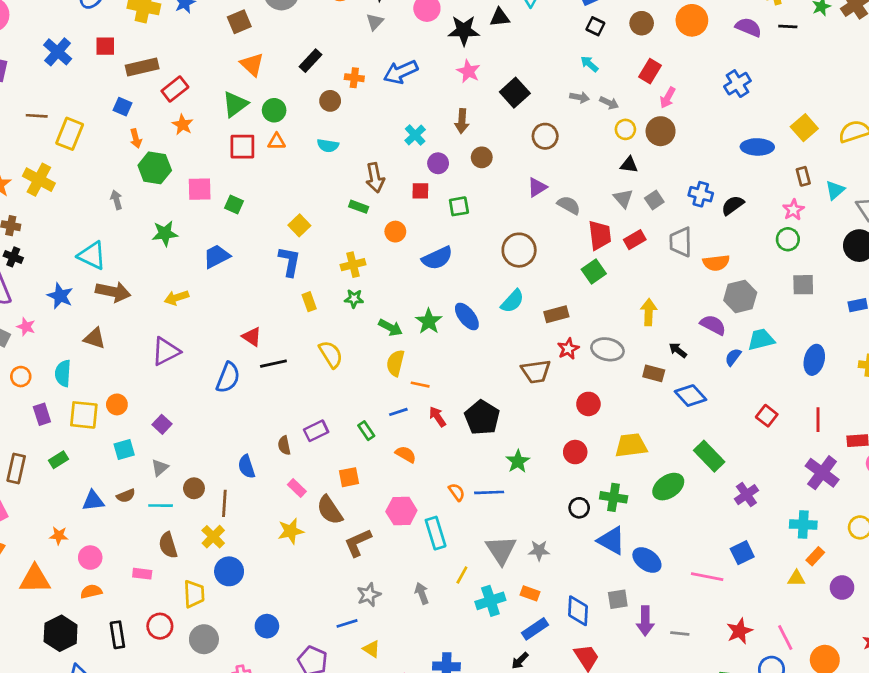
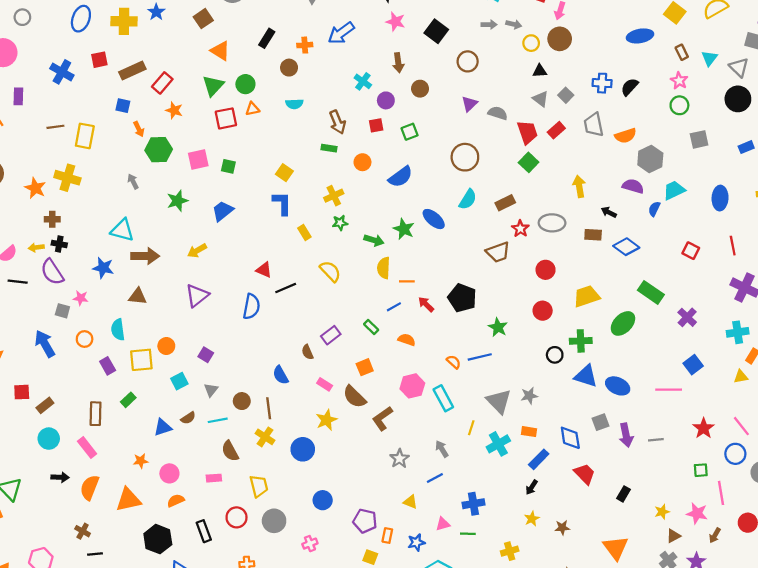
blue circle: (229, 571) -> (303, 449), moved
blue line: (347, 623) -> (435, 478), moved

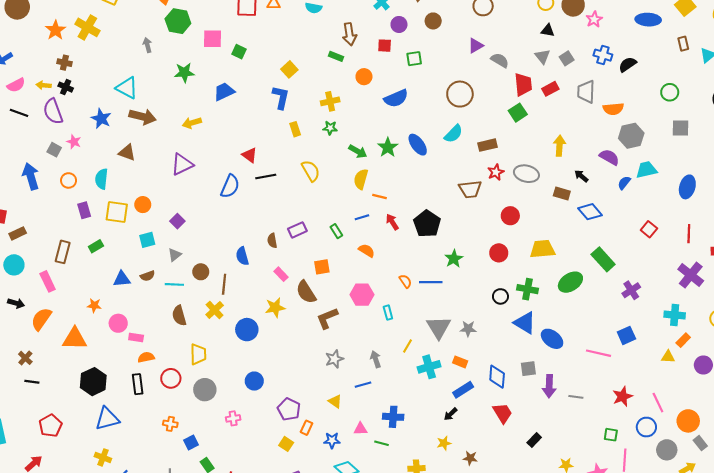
pink star: (679, 81) -> (594, 19), moved
cyan rectangle: (443, 398) -> (388, 313), size x0.6
pink rectangle: (214, 478) -> (136, 337), moved
orange semicircle: (176, 501) -> (146, 357), moved

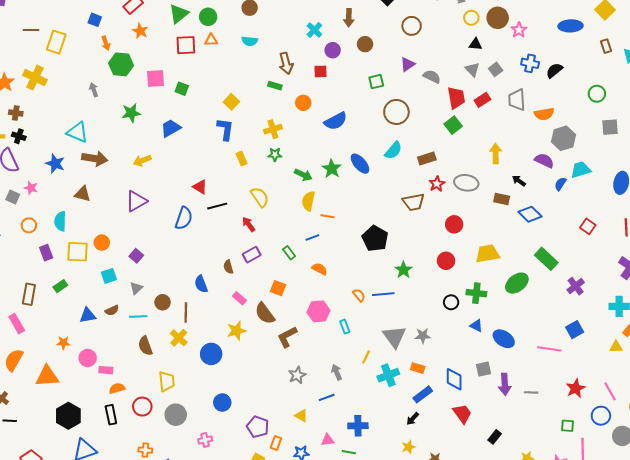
green square: (414, 59) -> (376, 82), moved
red arrow: (392, 222) -> (249, 224), moved
orange square: (322, 267) -> (278, 288), turned 35
blue triangle: (525, 323) -> (476, 326), size x0.6

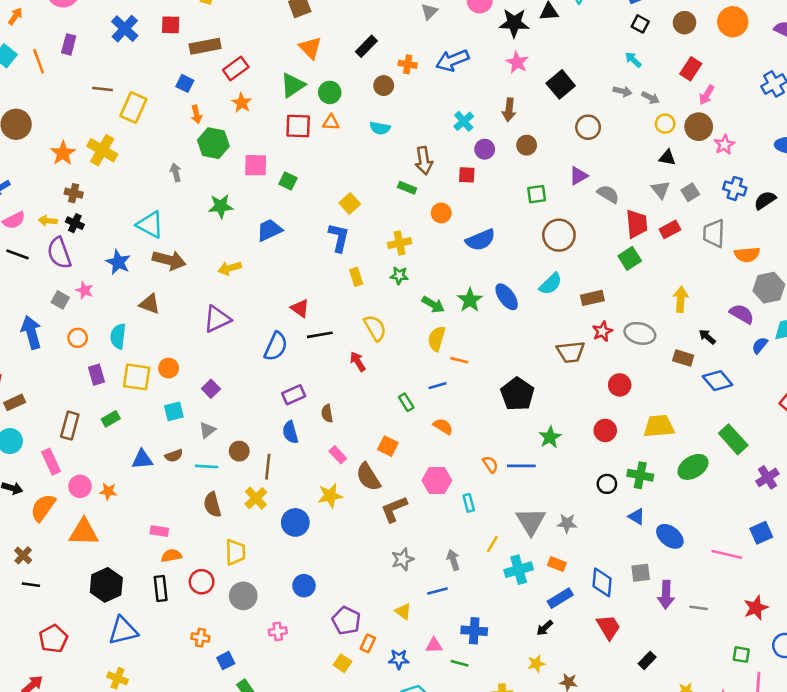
purple rectangle: (252, 255) -> (294, 395), moved
pink circle: (88, 358) -> (80, 486), moved

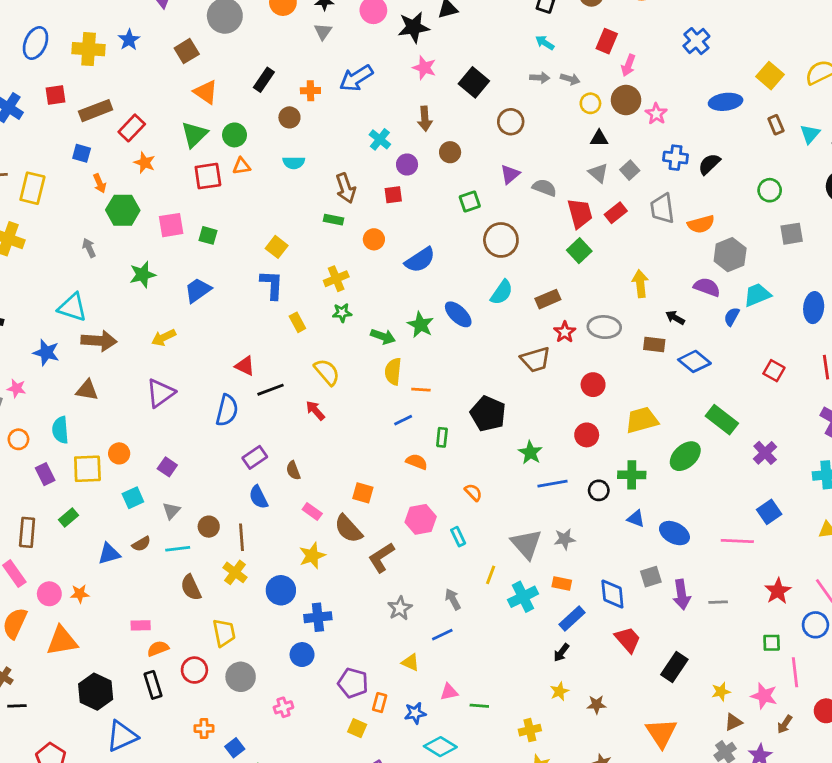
green rectangle: (406, 402) -> (442, 437), moved, turned 48
blue line: (521, 466) -> (553, 484), moved
blue cross: (474, 631) -> (318, 617), moved
black rectangle: (647, 660) -> (674, 667), size x1.5

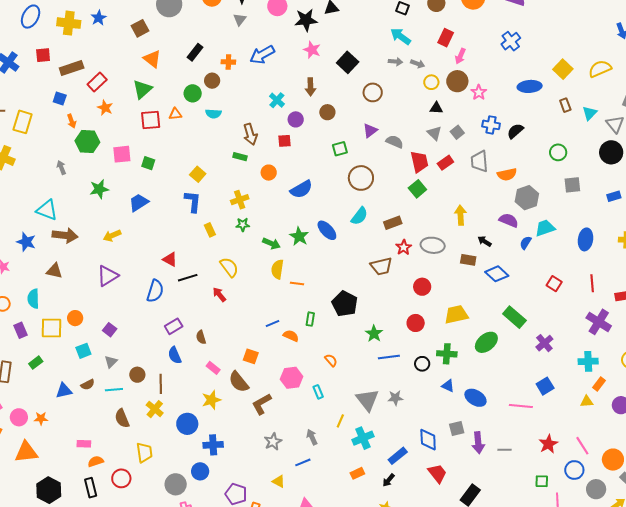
cyan arrow: (545, 43) -> (401, 36), size x1.5
green circle: (235, 135) -> (193, 93), moved
blue line: (403, 420) -> (272, 323), moved
orange rectangle: (562, 584) -> (357, 473), moved, turned -40
gray circle: (241, 677) -> (176, 484), moved

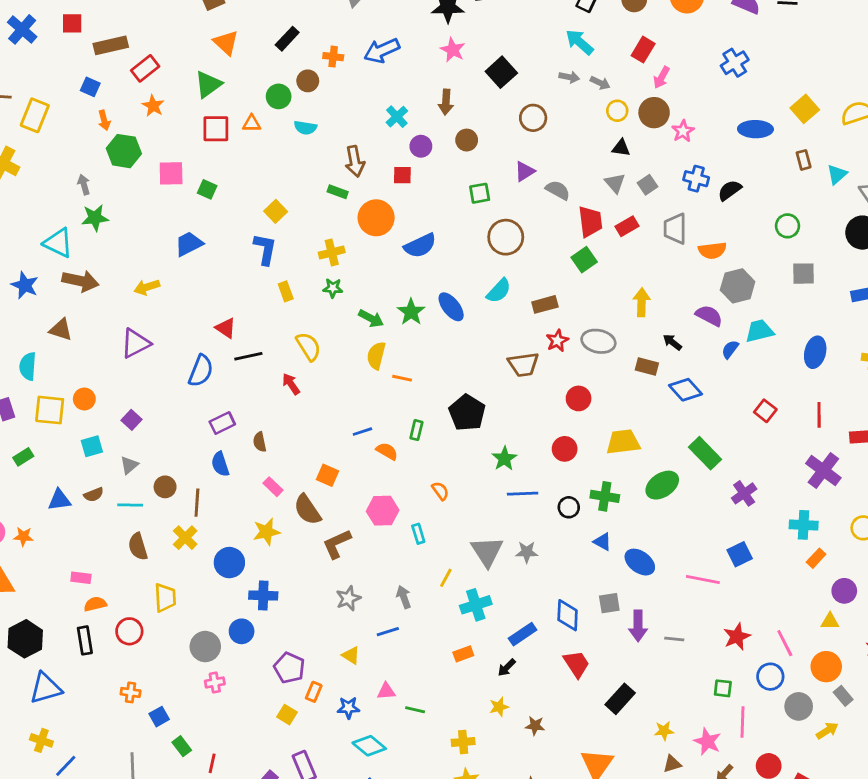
orange circle: (269, 173) -> (376, 218), size x1.6
green star: (99, 189) -> (95, 218), moved
yellow triangle: (587, 401) -> (830, 621), moved

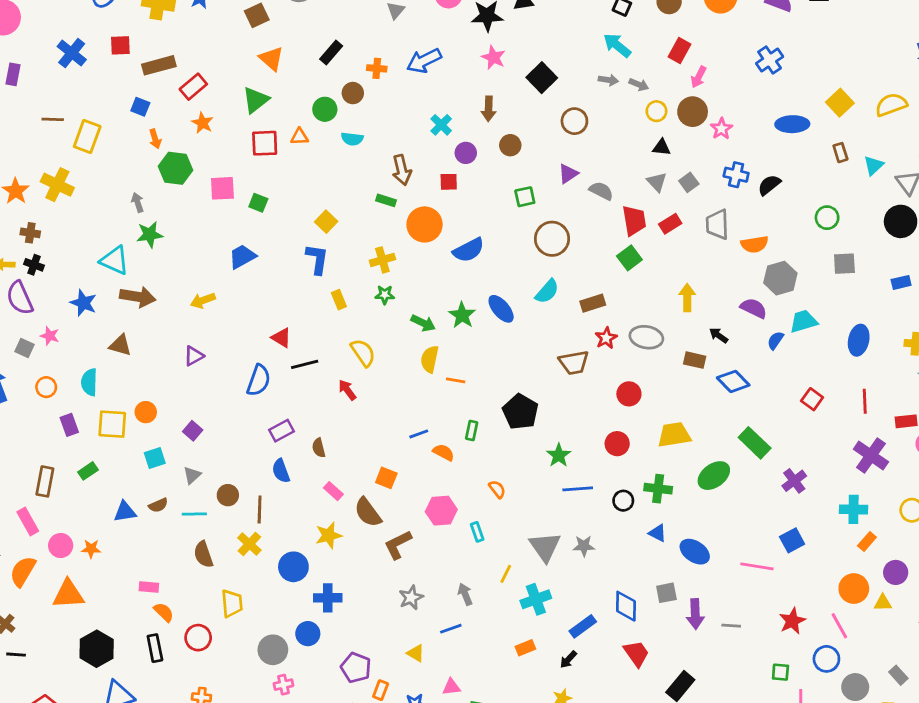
purple triangle: (135, 343) -> (194, 356), size x0.7
orange semicircle: (95, 604) -> (164, 612), turned 60
orange circle: (826, 667) -> (854, 589), moved

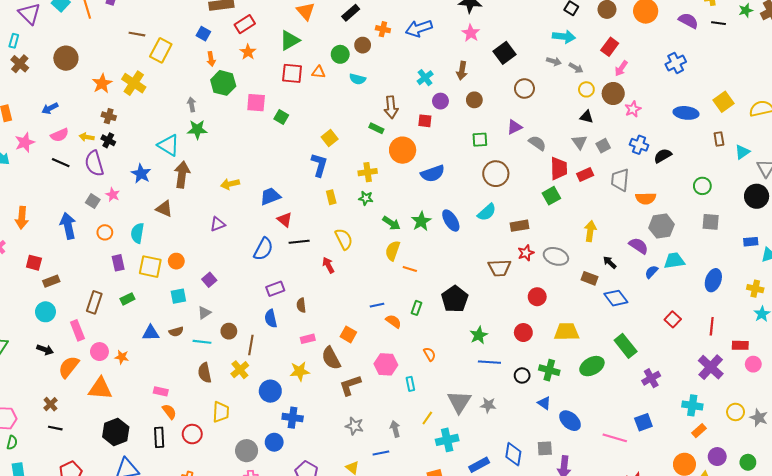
cyan arrow: (617, 45) -> (564, 37), turned 140
blue trapezoid: (242, 257) -> (270, 196), moved
brown arrow: (138, 297) -> (182, 175), turned -100
pink rectangle: (333, 491) -> (308, 339), turned -64
gray star: (411, 598) -> (354, 426), turned 30

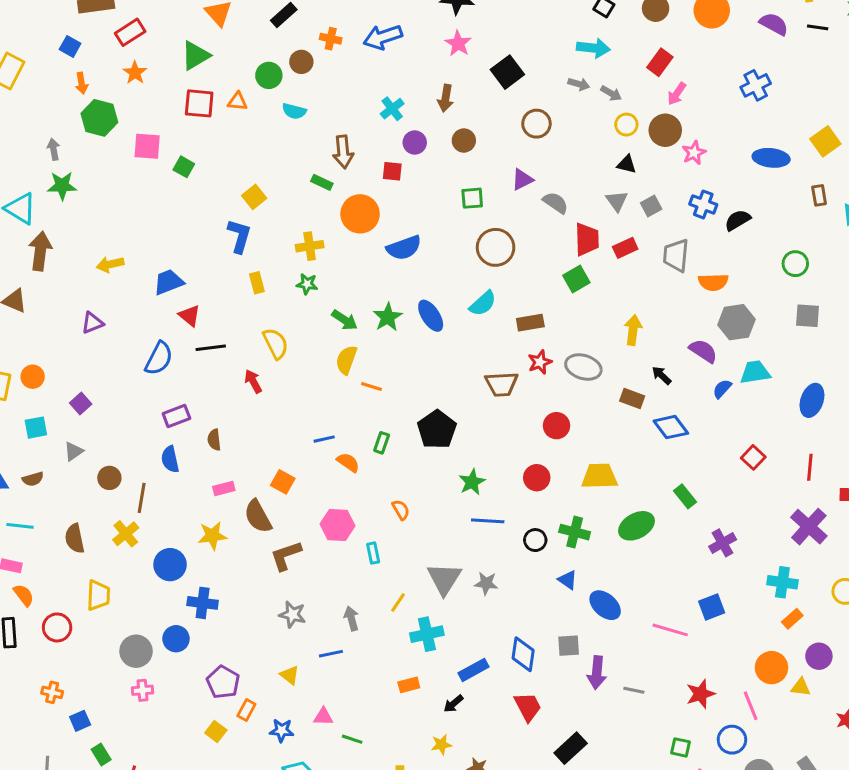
cyan line: (202, 342) -> (20, 526), moved
green rectangle: (626, 346) -> (685, 496), size x0.7

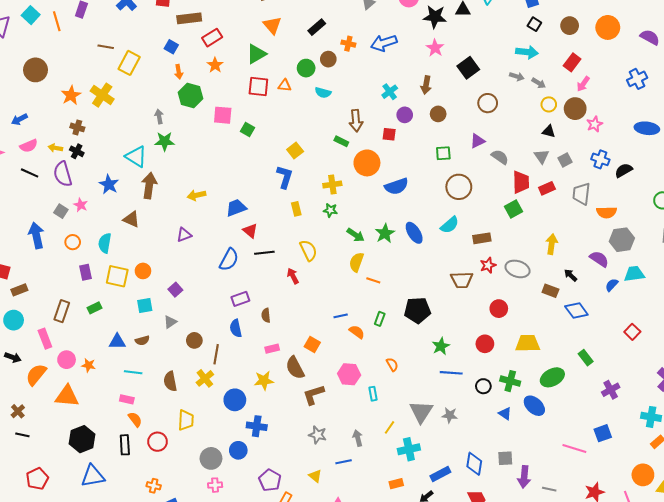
black pentagon: (437, 430) -> (417, 310), turned 30
blue ellipse: (605, 605) -> (534, 406), moved

